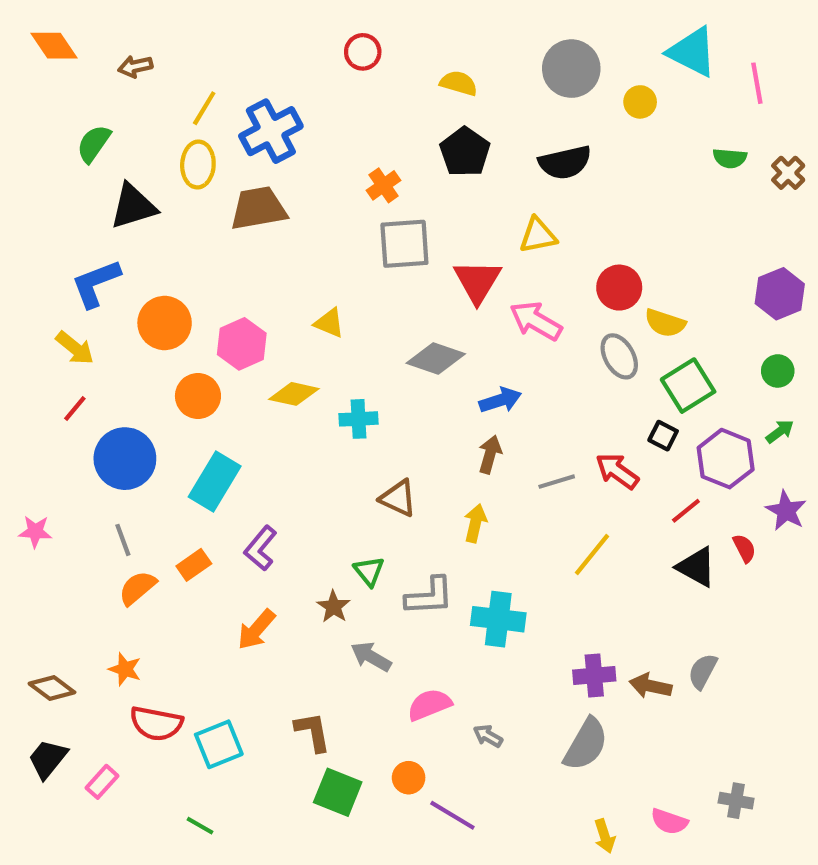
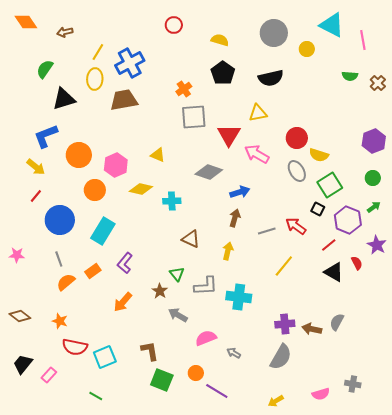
brown diamond: (52, 688) -> (20, 316), moved
pink semicircle: (669, 821) -> (321, 394), turned -36
yellow arrow: (605, 836) -> (276, 401), moved, turned 77

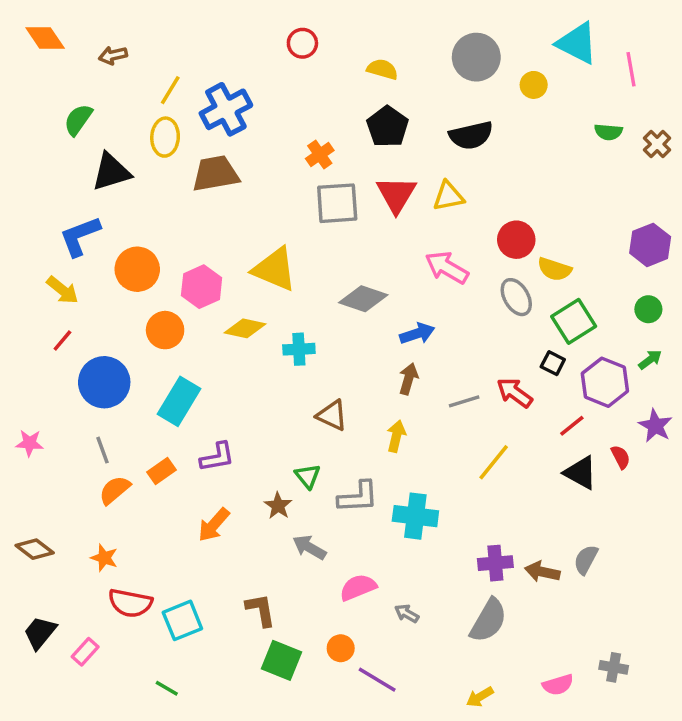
red triangle: (229, 135) -> (396, 194), moved
yellow triangle: (158, 155) -> (275, 269), size x1.8
purple L-shape: (125, 263) -> (217, 457), turned -140

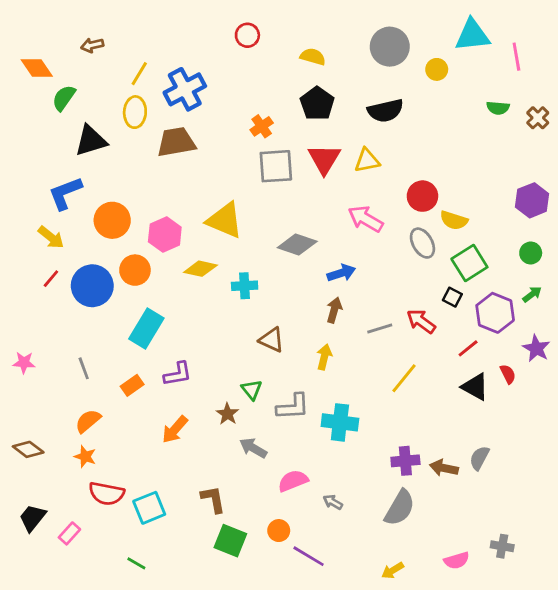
orange diamond: (45, 38) -> (37, 68), moved
cyan triangle: (577, 43) -> (472, 35), turned -33
blue circle: (104, 382) -> (92, 286), moved
orange semicircle: (115, 490) -> (88, 421), moved

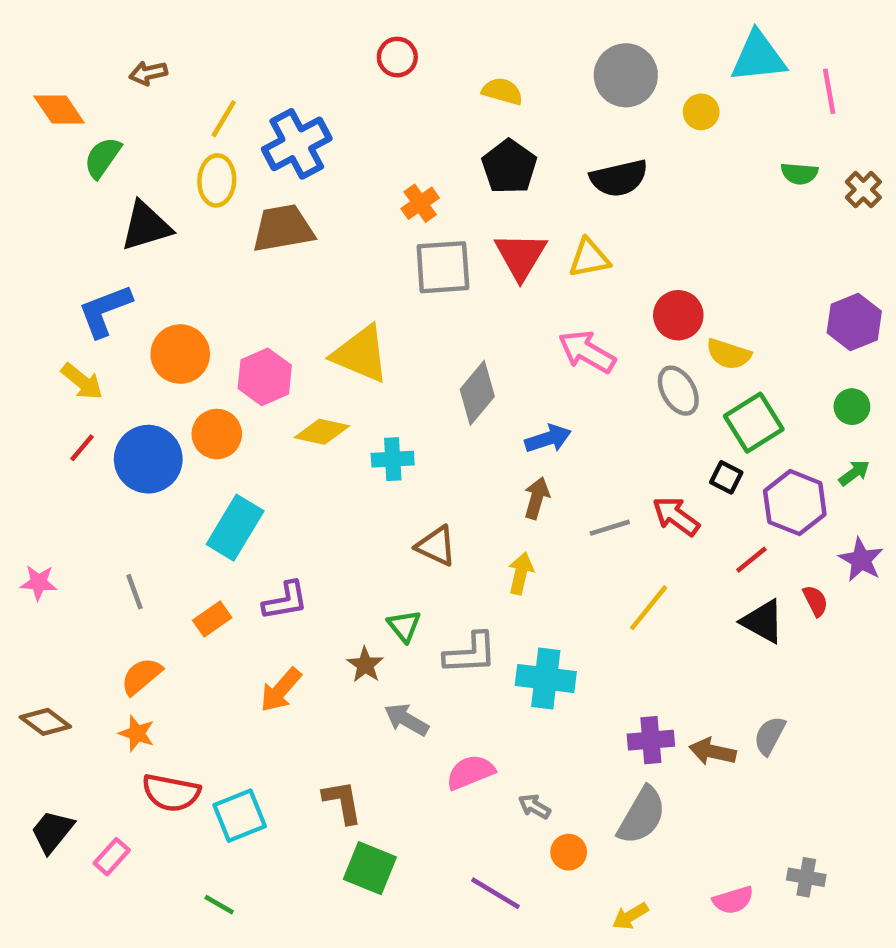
gray diamond: (297, 244) -> (477, 393), turned -69
orange circle: (279, 531) -> (569, 852), moved

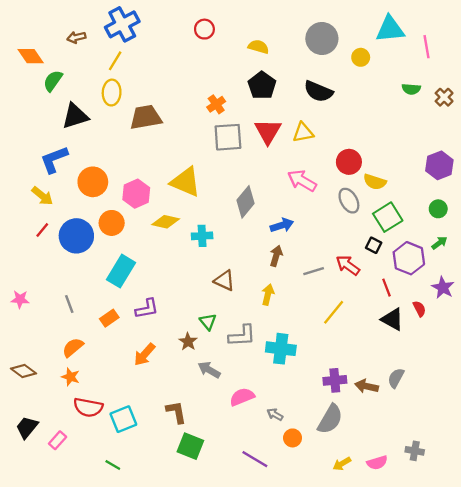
blue cross: (297, 144) -> (122, 24), moved
black semicircle: (619, 178) -> (318, 91), turned 36
red line: (751, 560) -> (387, 288), turned -72
yellow arrow: (630, 916) -> (342, 464), moved

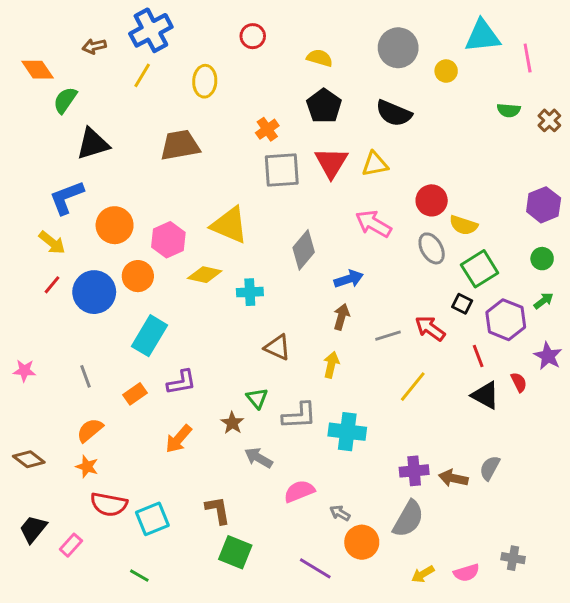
yellow ellipse: (112, 93) -> (205, 81), moved
orange circle: (293, 438) -> (362, 542), size x1.5

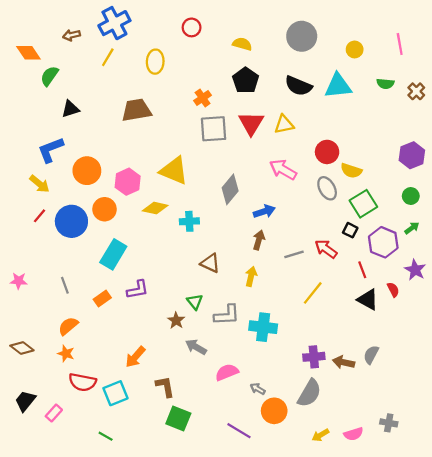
cyan triangle: (482, 36) -> (338, 86), moved
yellow circle: (446, 71) -> (355, 49), moved
black triangle: (93, 144) -> (70, 109), size x0.7
orange arrow: (179, 439) -> (135, 357), moved

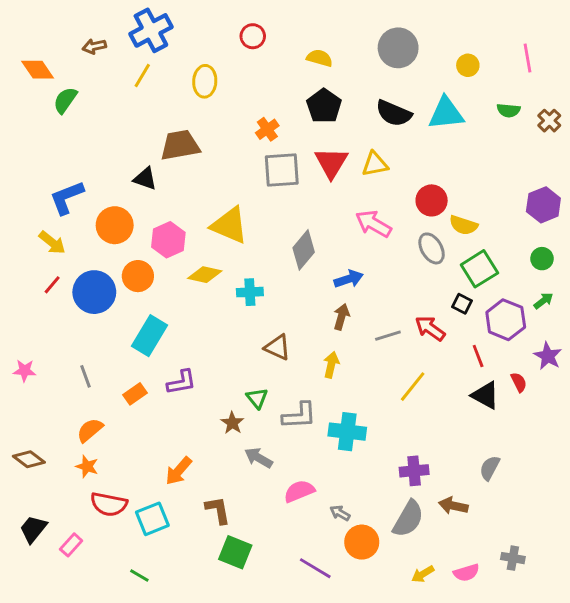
black triangle: (70, 109) -> (145, 179), moved, turned 36
brown arrow: (344, 362) -> (453, 506), moved

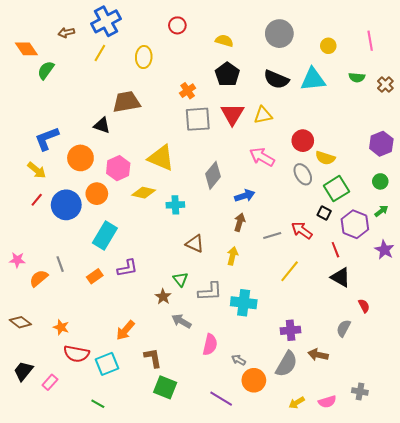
red semicircle: (519, 382) -> (364, 306), moved
orange semicircle: (90, 430) -> (39, 278), moved
pink semicircle: (299, 491) -> (210, 345), turned 125

